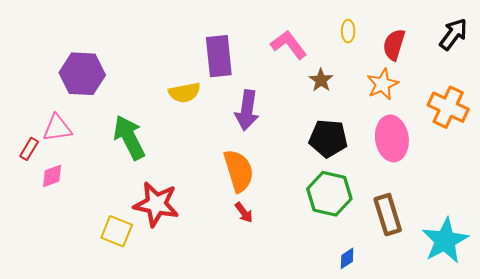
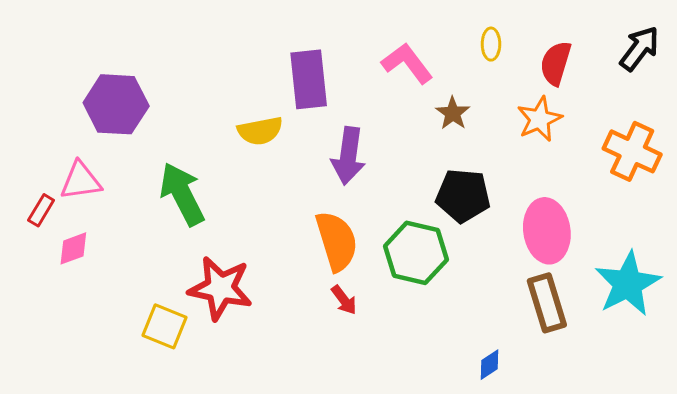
pink ellipse: (392, 138) -> (547, 231), moved
green hexagon: (329, 194) -> (416, 253), moved
cyan star: (445, 241) -> (628, 284), moved

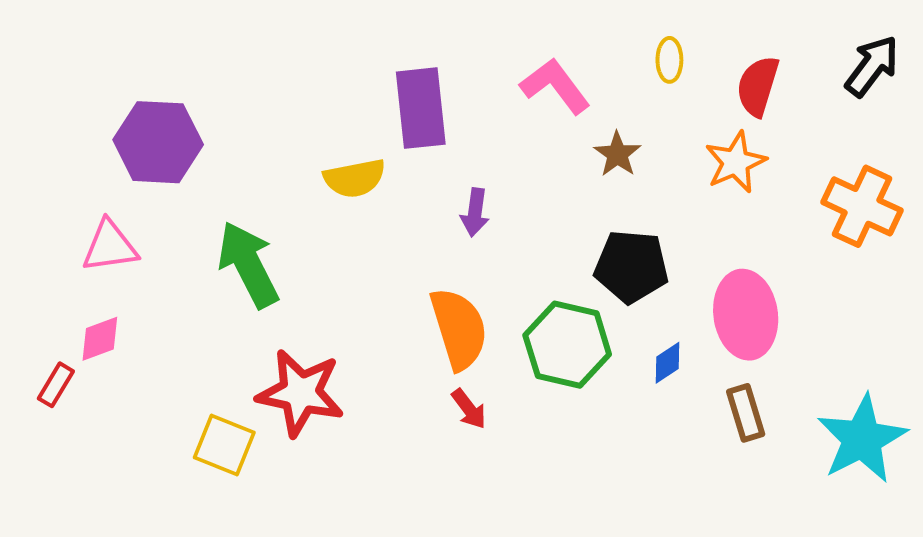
purple arrow: (348, 156) -> (475, 212), size x0.6
red rectangle: (41, 210) -> (56, 385), moved
cyan star: (628, 284) -> (862, 439), moved
brown rectangle: (547, 303) -> (746, 413), size x0.7
blue diamond: (490, 365) -> (667, 363), moved

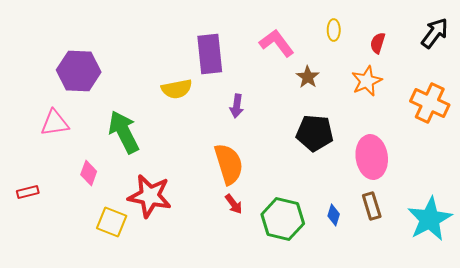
red semicircle: (758, 86) -> (378, 43), size x0.7
pink diamond: (100, 339) -> (89, 173), moved, turned -50
green hexagon: (567, 345) -> (283, 219), moved
blue diamond: (667, 363) -> (334, 215), moved, turned -40
red rectangle: (56, 385) -> (28, 192), turned 45

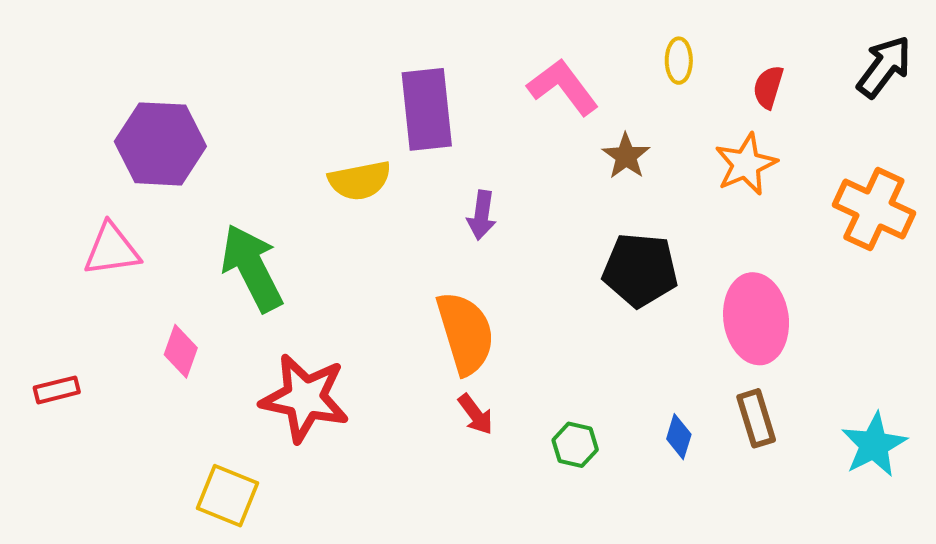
green hexagon: (283, 219) -> (575, 445), size x0.5
cyan star: (430, 219) -> (874, 445), size x0.7
yellow square: (112, 222) -> (228, 496), moved

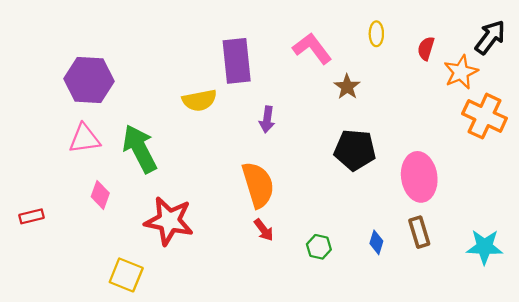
orange star: (746, 164) -> (461, 72), moved
pink triangle: (112, 250) -> (84, 139), moved
cyan star: (874, 445) -> (485, 247), turned 30

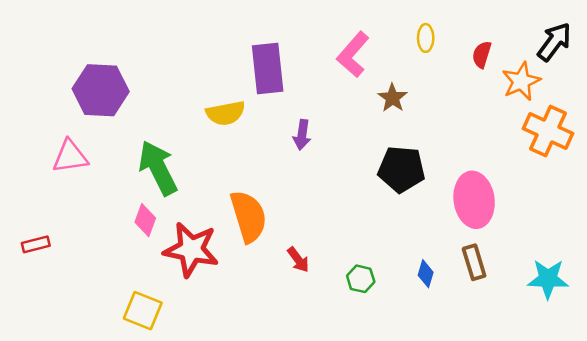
pink L-shape: (312, 48) -> (353, 55), turned -102
pink triangle: (84, 139) -> (70, 156), moved
orange semicircle: (258, 185) -> (249, 216), moved
pink diamond: (100, 195) -> (145, 220), moved

